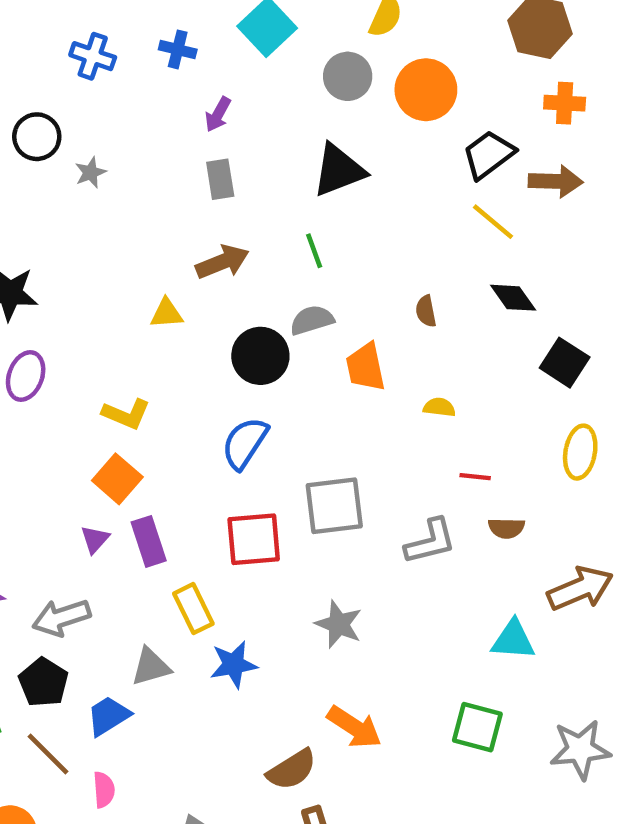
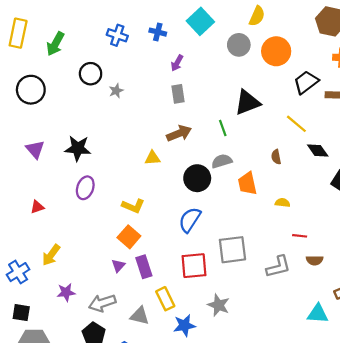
black triangle: (339, 170) -> (247, 102), moved
yellow line: (493, 222) -> (296, 124), moved
gray star: (339, 624) -> (219, 305), moved
gray triangle: (151, 667) -> (140, 316), moved, turned 30

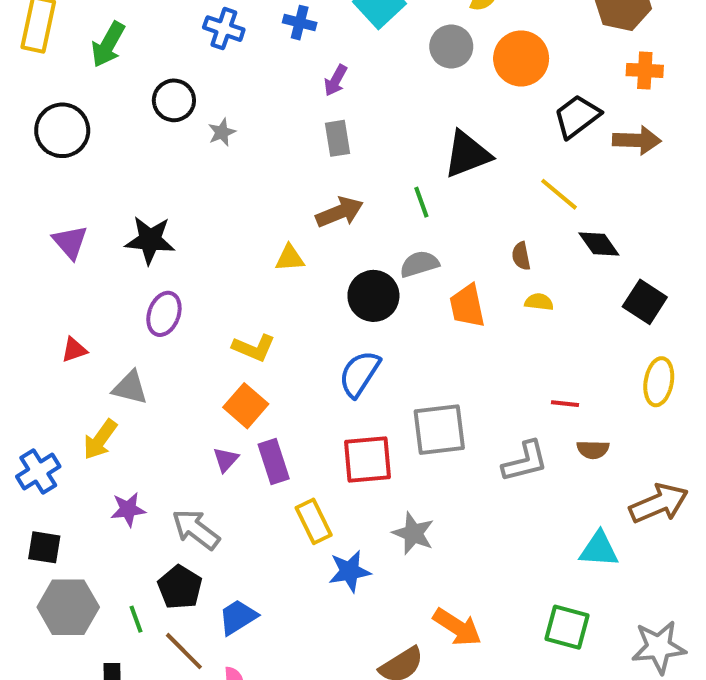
yellow semicircle: (283, 203) -> (539, 302), moved
gray arrow: (102, 303) -> (196, 529), turned 55
gray triangle: (140, 316) -> (130, 388), moved

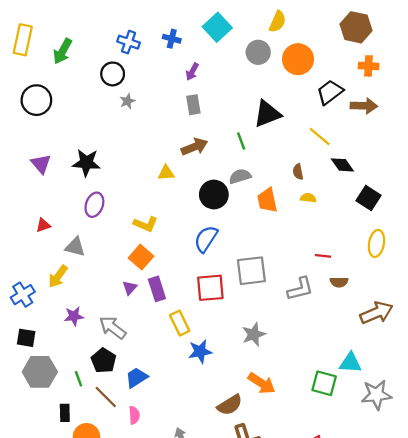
black circle: (174, 100) -> (113, 74), moved
gray star: (413, 533) -> (254, 334), moved, turned 30
cyan triangle: (599, 549) -> (350, 363), moved

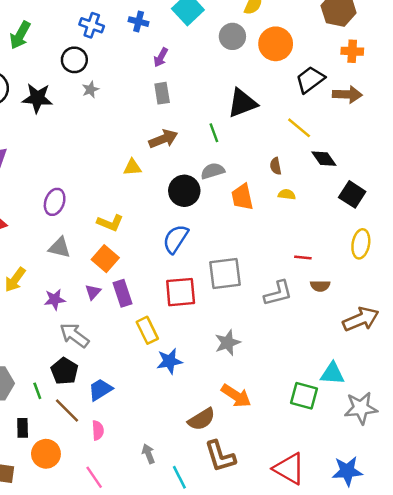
black star: (86, 163) -> (37, 98), moved
gray triangle: (75, 247) -> (60, 248), moved
purple star: (74, 316) -> (55, 299), moved

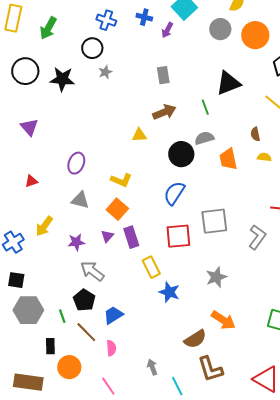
purple arrow: (161, 57) -> (167, 30), moved
gray L-shape: (278, 293) -> (257, 237), turned -40
blue star: (169, 361) -> (169, 292), turned 30

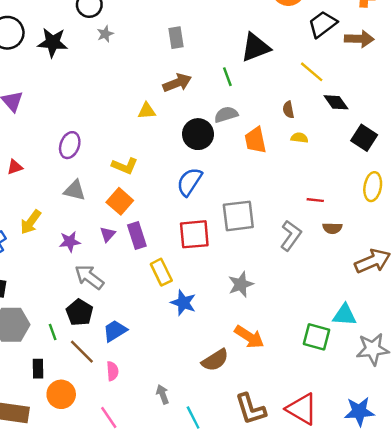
brown L-shape: (210, 369) -> (251, 409), moved

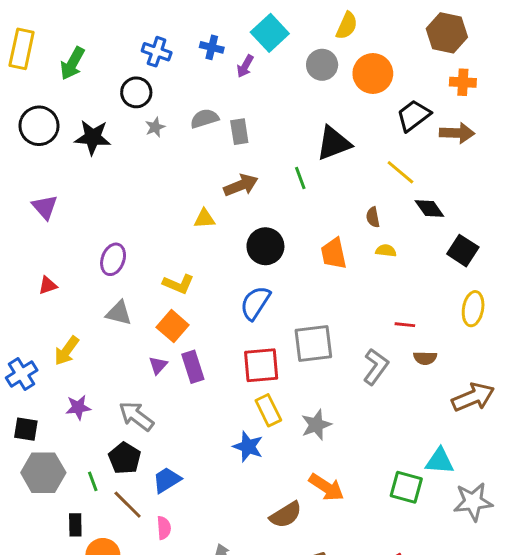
gray semicircle: (226, 115) -> (204, 119), moved
purple star: (70, 242) -> (78, 407), moved
yellow rectangle: (161, 272) -> (268, 410), moved

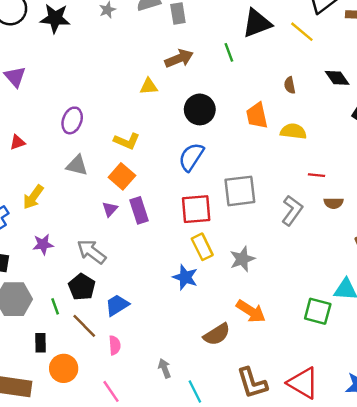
yellow line: (400, 172) -> (302, 32), moved
yellow semicircle: (386, 251) -> (293, 131), moved, size x1.5

